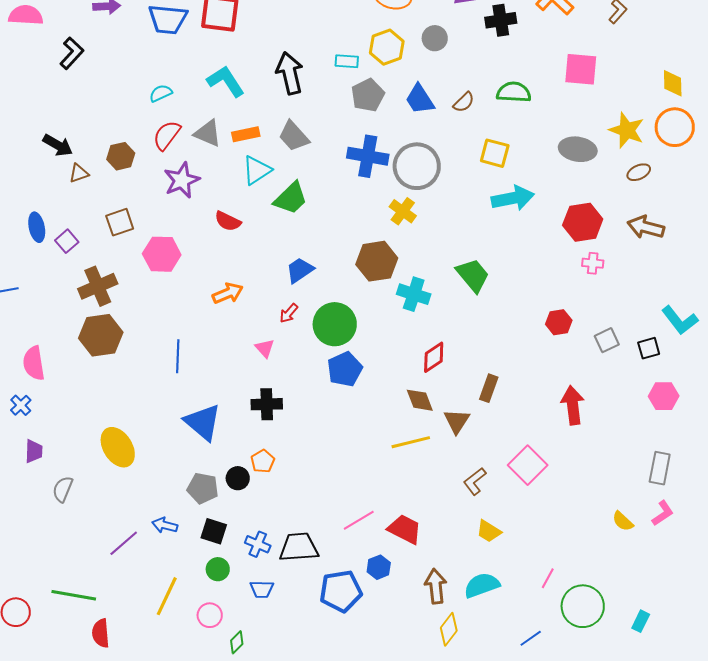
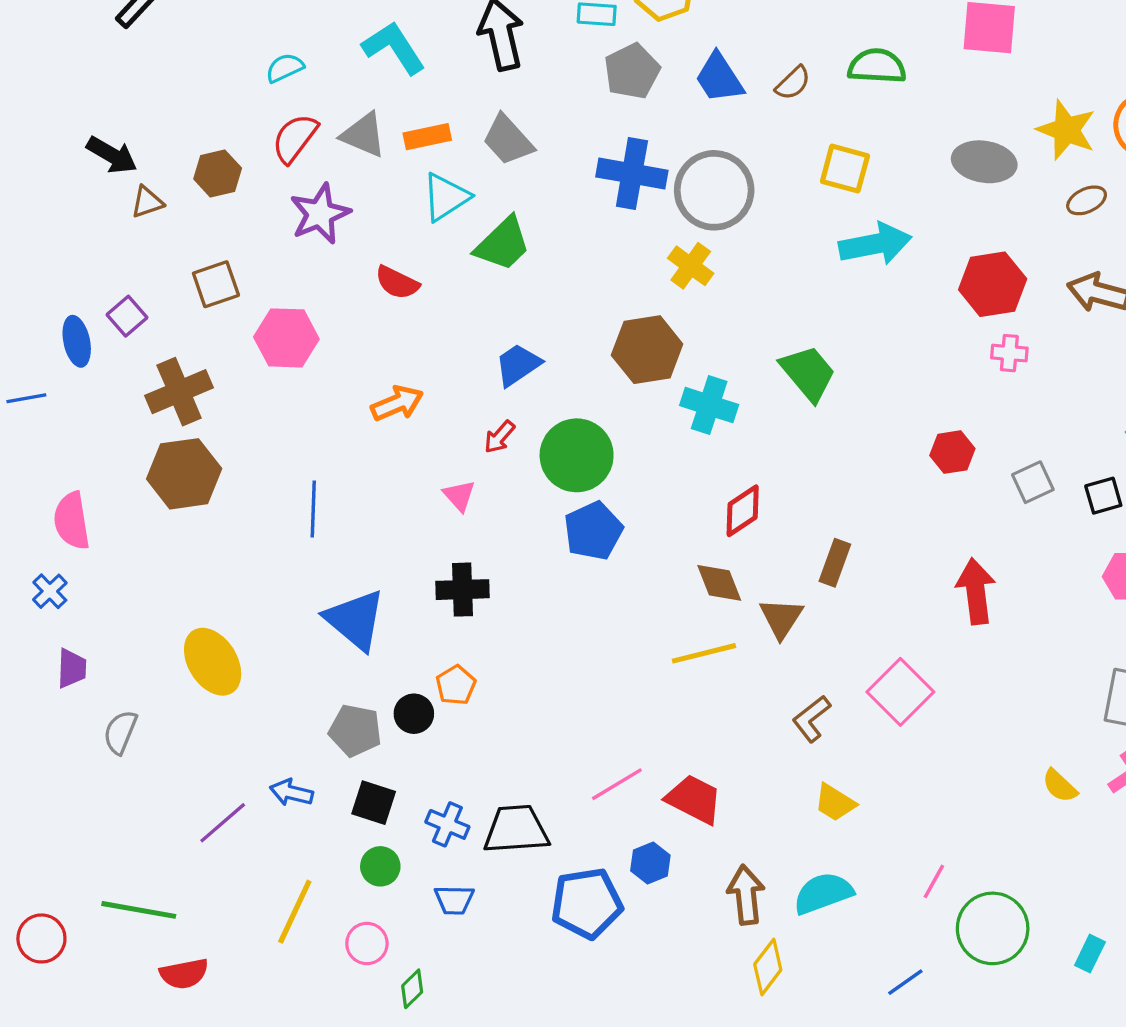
blue ellipse: (37, 227) -> (77, 341), moved
red semicircle: (101, 633) -> (184, 974), turned -96

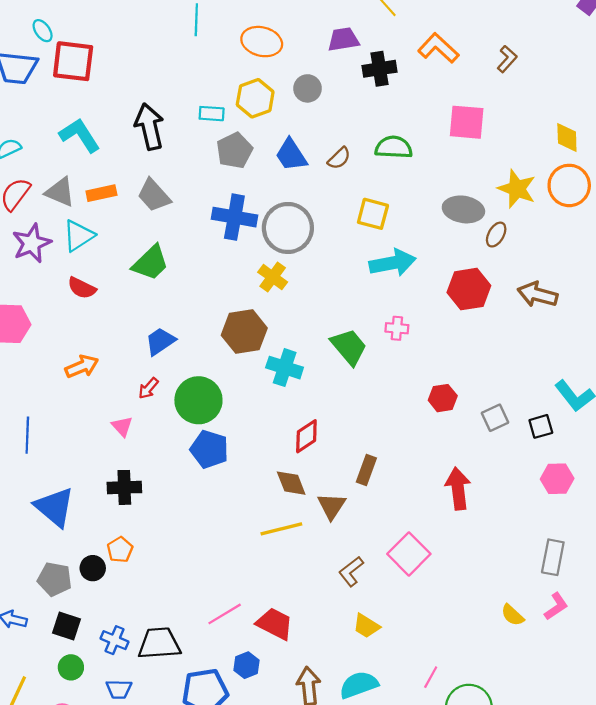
cyan triangle: (446, 197) -> (79, 236), moved
brown ellipse: (1087, 200) -> (496, 235), moved, turned -35
pink cross: (1009, 353) -> (397, 328), moved
blue pentagon: (593, 531) -> (209, 449), turned -30

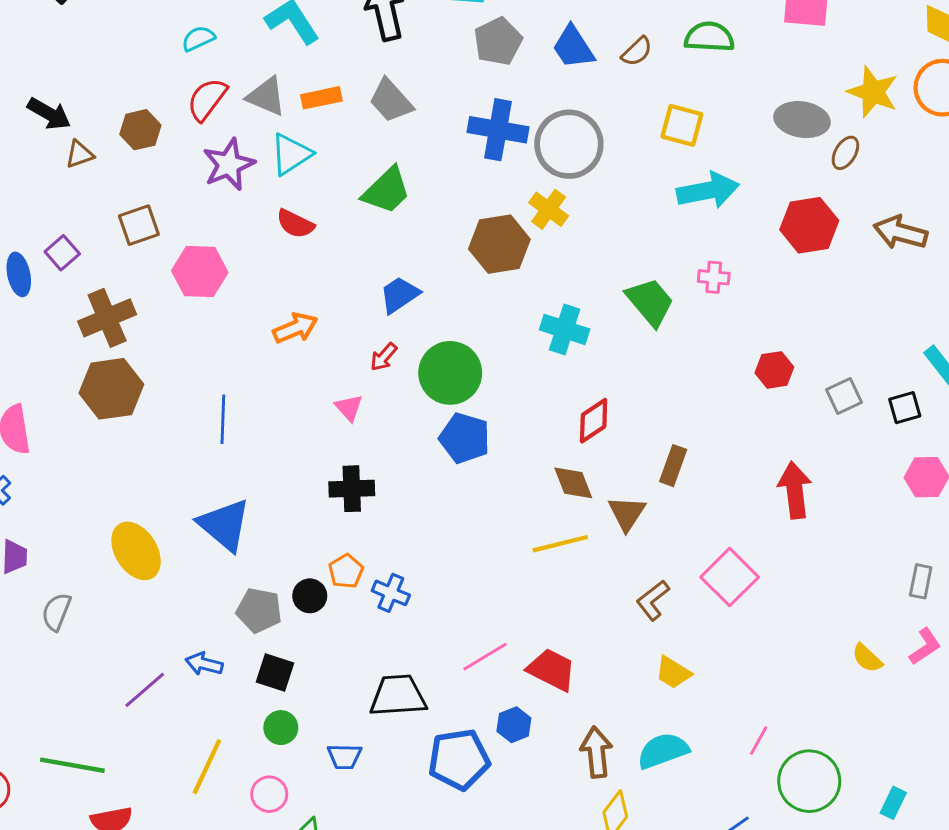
brown hexagon: (244, 332) -> (499, 244), moved
blue triangle: (55, 507) -> (224, 525), moved
gray rectangle: (553, 557) -> (921, 581), size x0.7
blue cross: (115, 640) -> (391, 593), moved

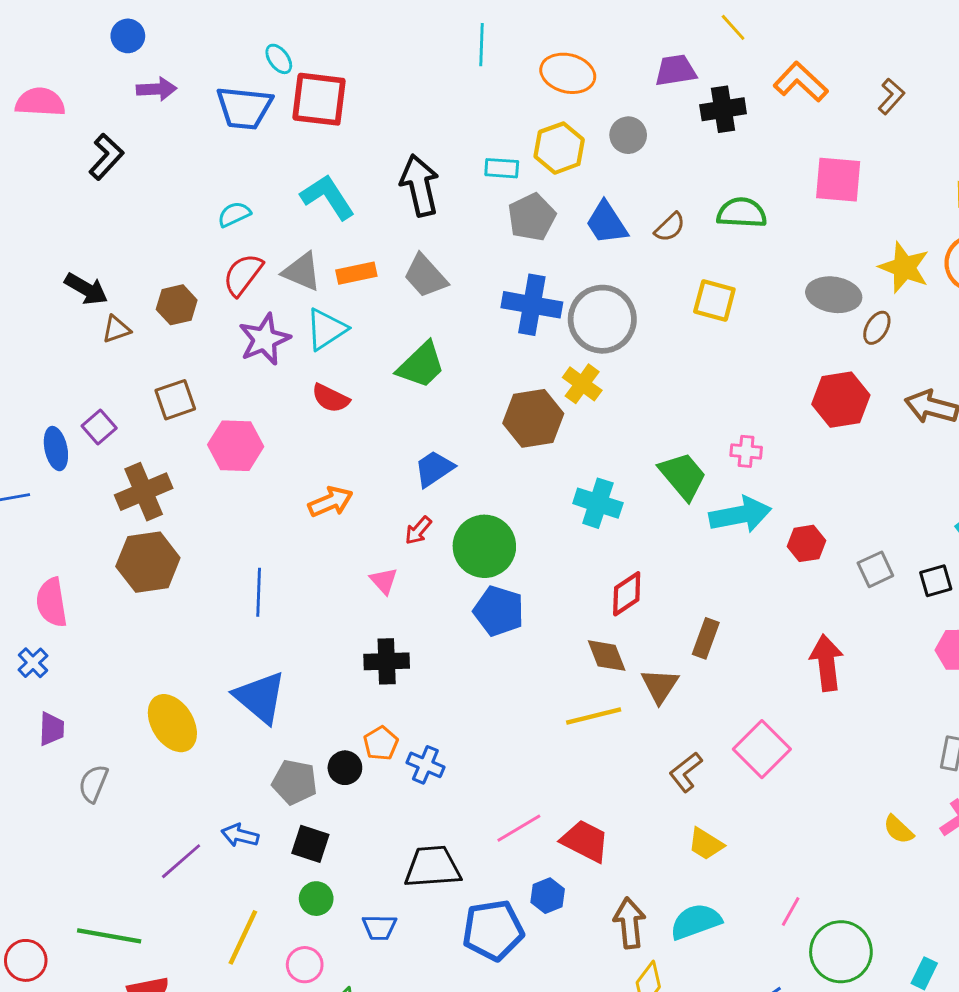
cyan arrow: (708, 190) -> (740, 515), moved

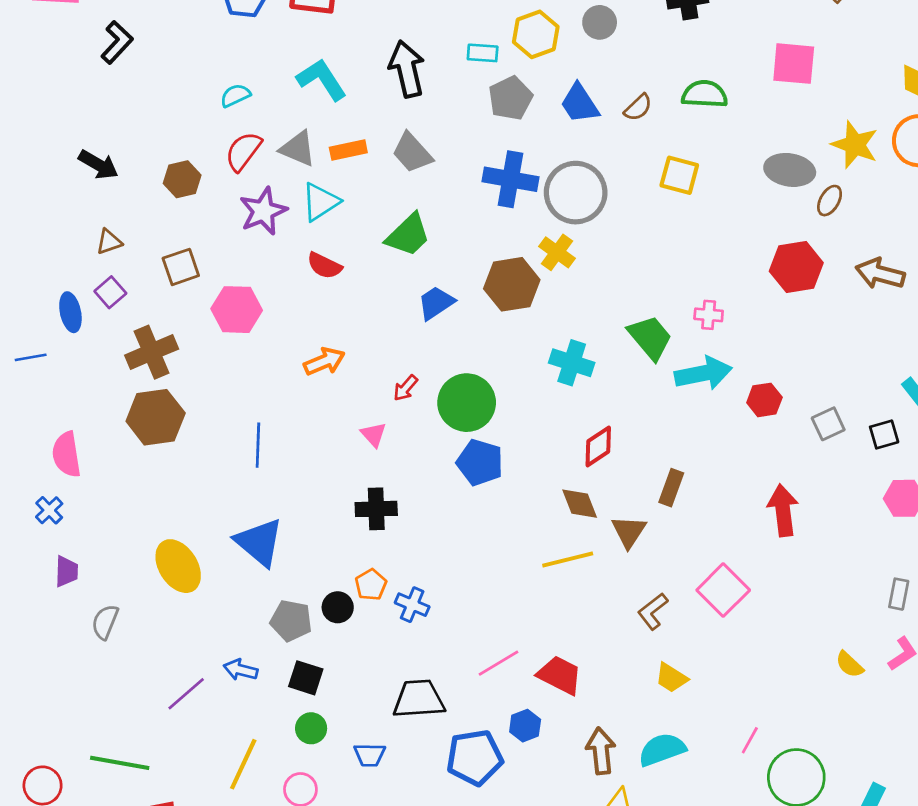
brown triangle: (116, 329) -> (109, 242), moved
blue trapezoid: (434, 469) -> (436, 303), moved

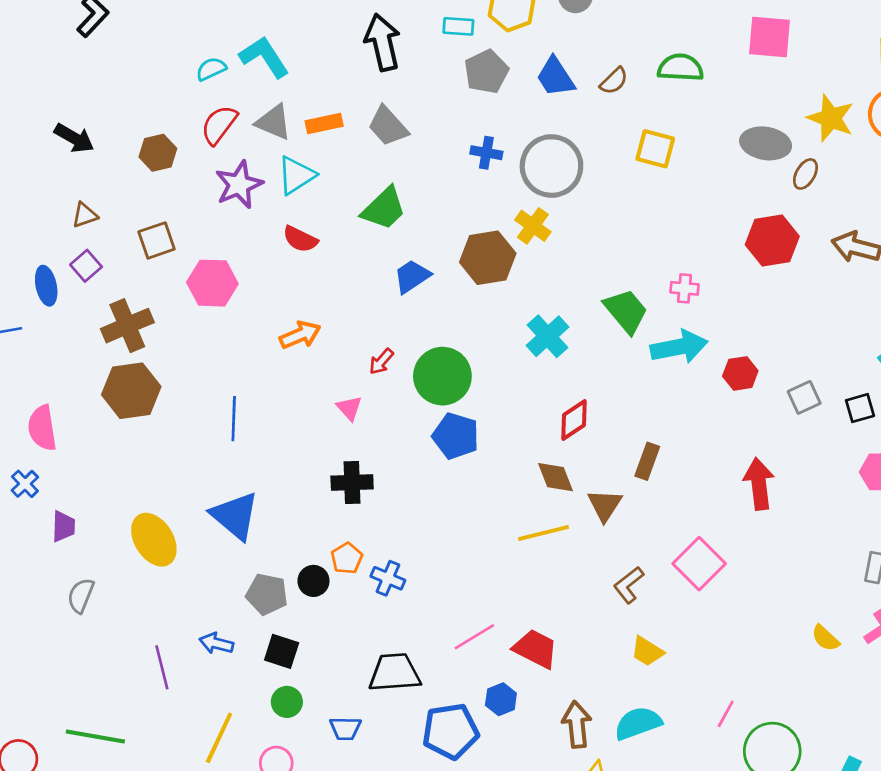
cyan L-shape: (322, 80) -> (264, 57), moved
blue cross: (510, 179) -> (486, 153), size x0.6
cyan cross: (572, 363) -> (548, 336), turned 30
purple trapezoid: (66, 571) -> (63, 526), moved
purple line: (186, 694) -> (162, 667), turned -63

